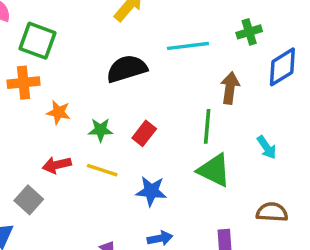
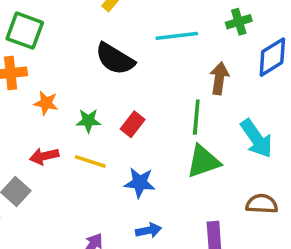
black semicircle: (127, 69) -> (115, 59), turned -132
cyan arrow: (267, 147) -> (256, 138), size x1.6
green triangle: (214, 170) -> (203, 161), turned -45

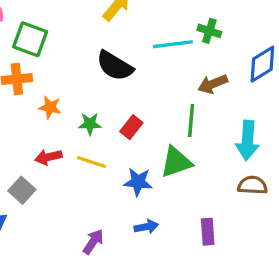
green cross: (239, 22) -> (209, 31), moved, turned 35
brown arrow: (219, 78) -> (213, 84), turned -120
cyan arrow: (256, 138) -> (247, 140), turned 39
green triangle: (203, 161) -> (176, 162), moved
brown semicircle: (262, 204) -> (252, 185), moved

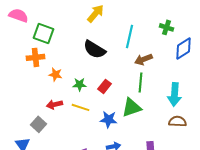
green cross: (209, 31) -> (166, 27), moved
cyan line: (173, 44) -> (130, 36), turned -70
brown arrow: (213, 84) -> (144, 59), moved

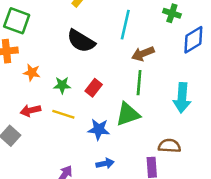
brown semicircle: (178, 121) -> (169, 146), moved

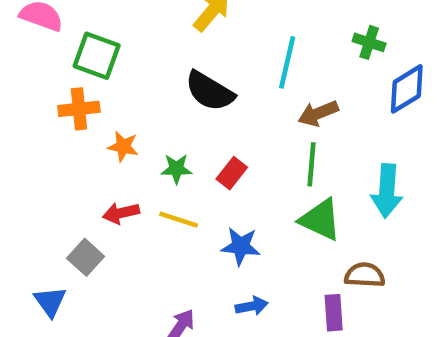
green triangle: (128, 114) -> (320, 220), moved, turned 44

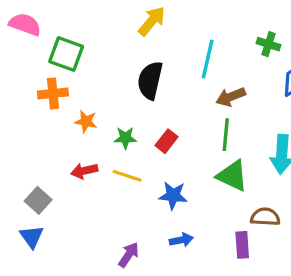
black semicircle: (210, 91) -> (150, 80), turned 72
gray square: (86, 257) -> (38, 200), moved

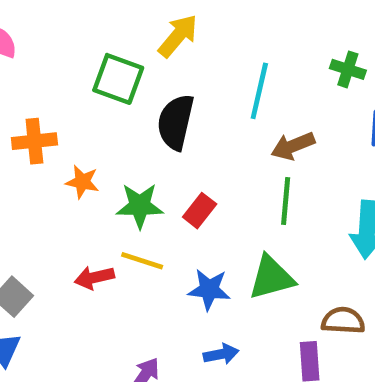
green square: (66, 54) -> (118, 79), moved
green star: (125, 138) -> (140, 206), size x1.4
red arrow: (84, 171) -> (94, 278), moved
green triangle: (232, 176) -> (271, 278), moved, turned -40

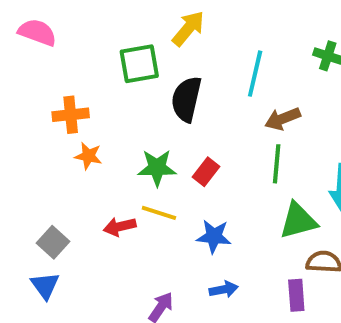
green square: (118, 79) -> (139, 64), turned -30
orange star: (82, 182) -> (88, 156), moved
green triangle: (271, 278) -> (298, 221), moved

